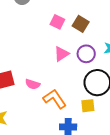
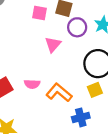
purple circle: (86, 54) -> (77, 27), moved

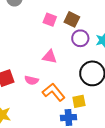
pink triangle: (53, 45) -> (50, 57), moved, turned 49
yellow square: (95, 90) -> (79, 101), moved

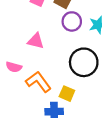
yellow square: (79, 101) -> (67, 94), turned 32

